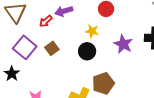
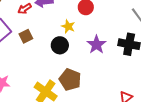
brown pentagon: (103, 83) -> (70, 80), turned 30

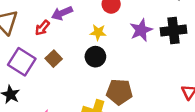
purple star: (96, 45) -> (141, 30), moved, turned 30

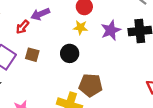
yellow star: (98, 32) -> (80, 27), moved
brown square: (54, 59) -> (32, 55), turned -32

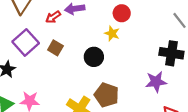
purple star: (111, 30) -> (156, 82), moved

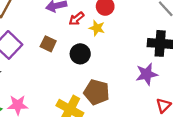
red arrow: (53, 17) -> (76, 19), moved
brown square: (55, 48) -> (48, 44), moved

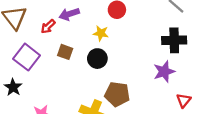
red arrow: (76, 19) -> (48, 26), moved
yellow star: (97, 28) -> (101, 33), moved

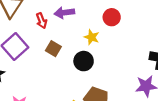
red arrow: (48, 26) -> (42, 21), turned -77

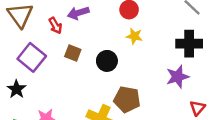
yellow star: (92, 37) -> (134, 36), moved

